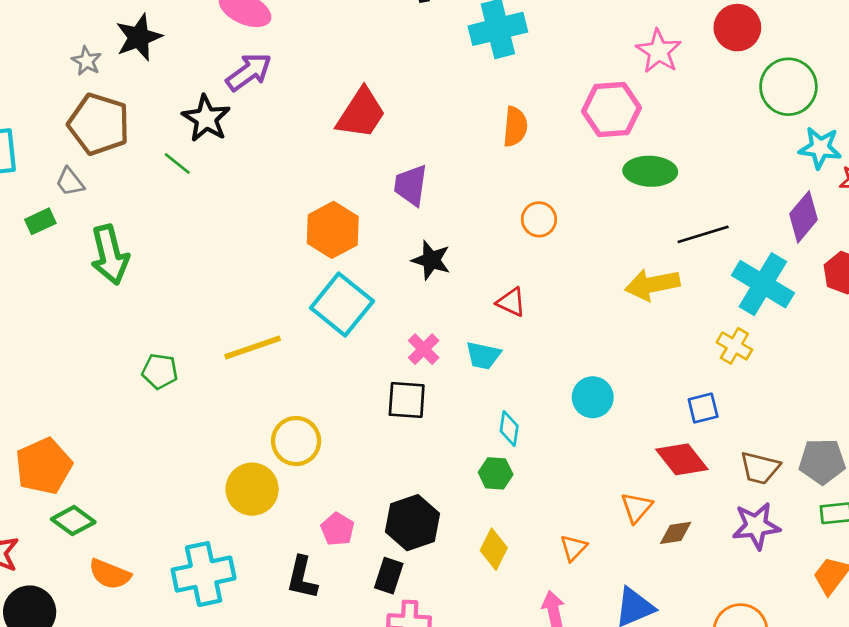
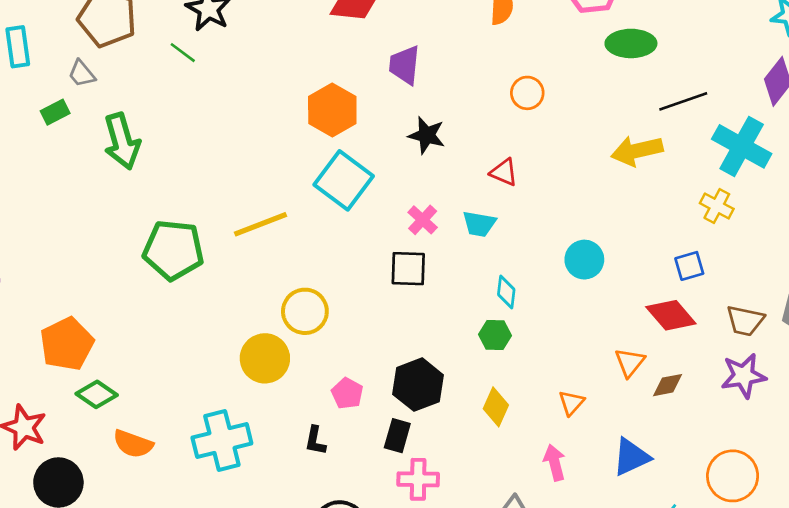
green pentagon: (160, 371) -> (173, 250), size x1.8
black L-shape: (302, 578) -> (315, 441), size x0.7

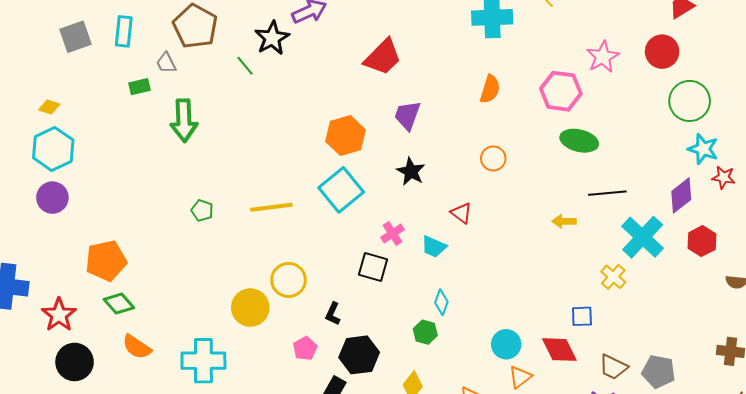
yellow arrow: (637, 151) -> (564, 221), size x0.6
green pentagon: (173, 250) -> (202, 210), size x0.5
cyan circle: (584, 260) -> (506, 344), moved
black L-shape: (315, 441) -> (333, 314), moved

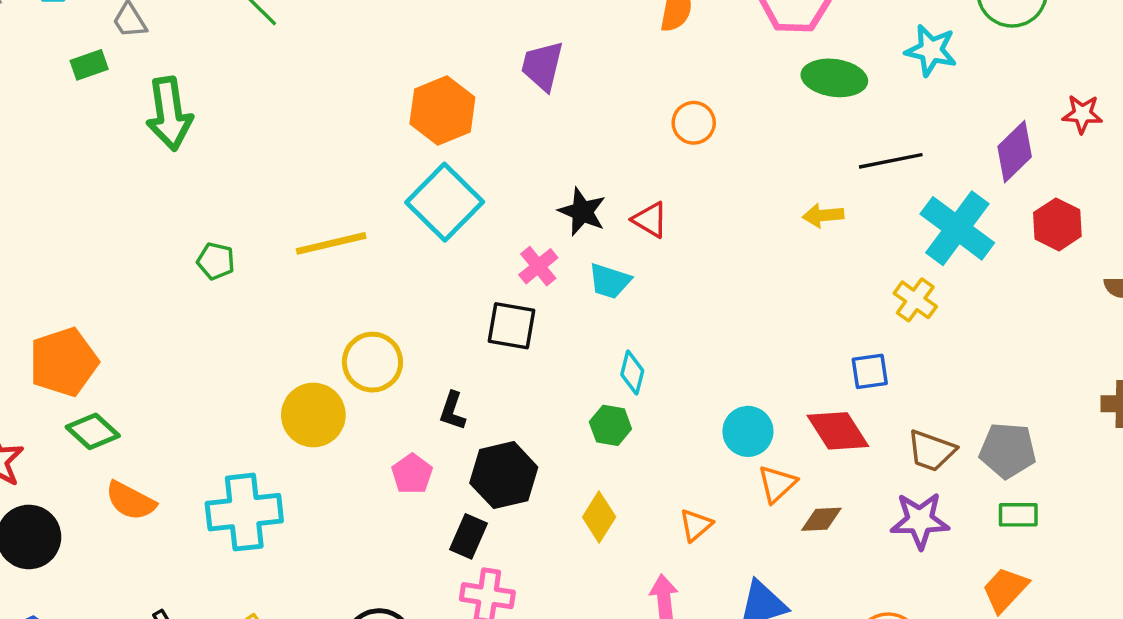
cyan star: (703, 149) -> (931, 50), moved
black star: (411, 171) -> (582, 212), moved

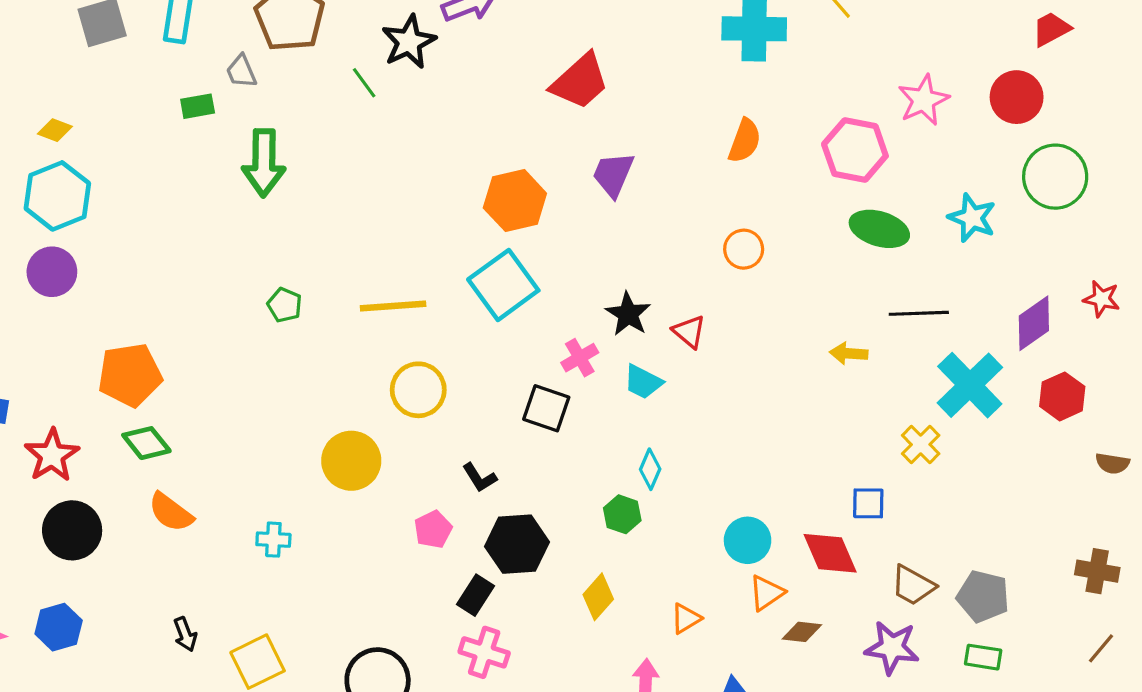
yellow circle: (372, 362) -> (418, 390), moved
black L-shape: (453, 411) -> (480, 478), turned -60
cyan cross: (244, 512) -> (273, 540), size x0.5

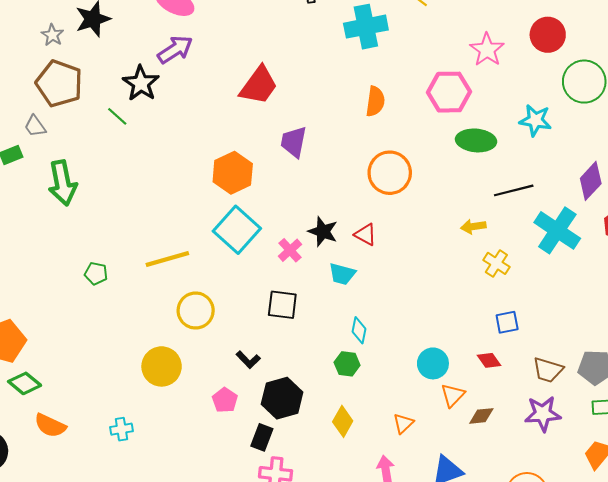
orange circle: (744, 249) -> (390, 173), size x1.6
pink cross: (580, 358) -> (290, 250), moved
yellow cross: (921, 444) -> (496, 263), moved
red diamond: (830, 553) -> (489, 360), size x0.6

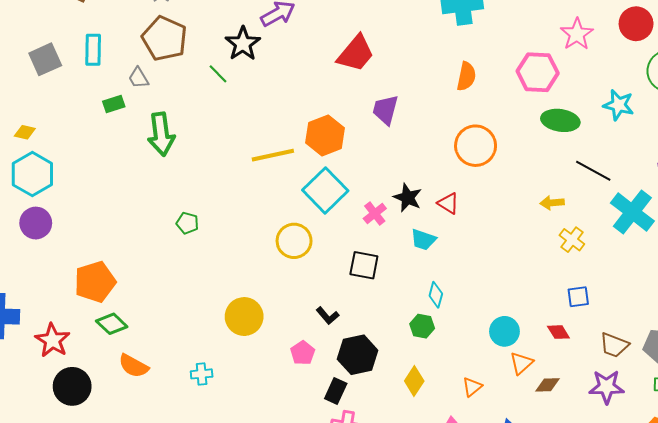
black line: (514, 190) -> (593, 171), turned 39
yellow line: (167, 259) -> (273, 155), moved
yellow circle: (196, 311) -> (294, 241), moved

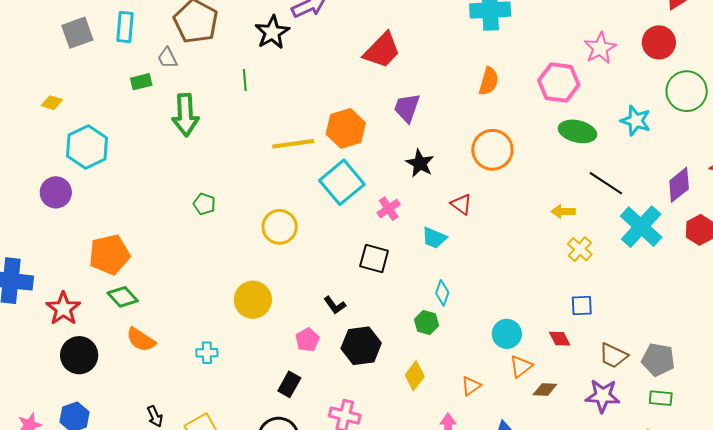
green line: (218, 74) -> (245, 80), moved, turned 35
cyan hexagon: (32, 174) -> (87, 147), moved
black star: (408, 198) -> (420, 163), moved
yellow circle: (294, 241) -> (280, 227), moved
black rectangle: (336, 391) -> (289, 384), moved

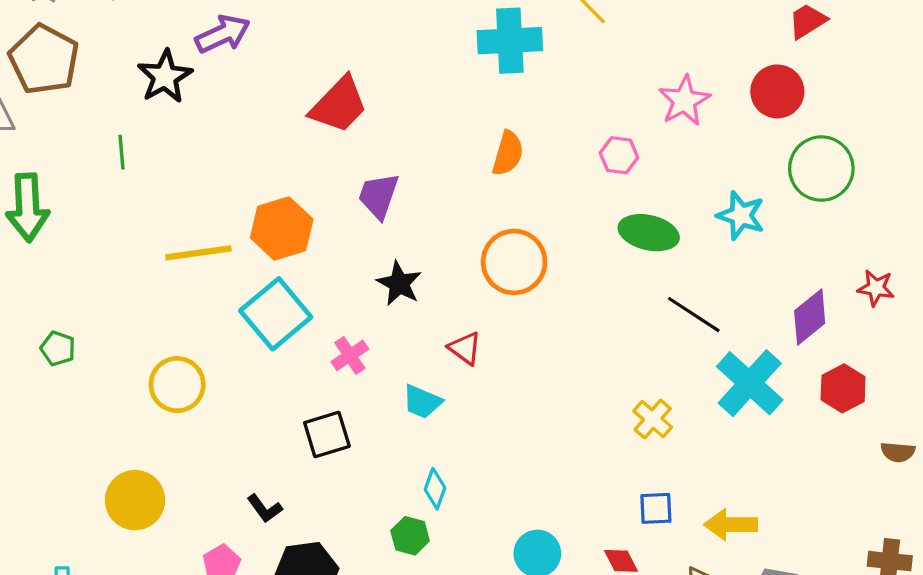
pink hexagon: (559, 83) -> (619, 155), size x0.6
yellow arrow: (563, 211) -> (731, 525), moved, size x1.4
black square: (374, 259) -> (327, 435), turned -32

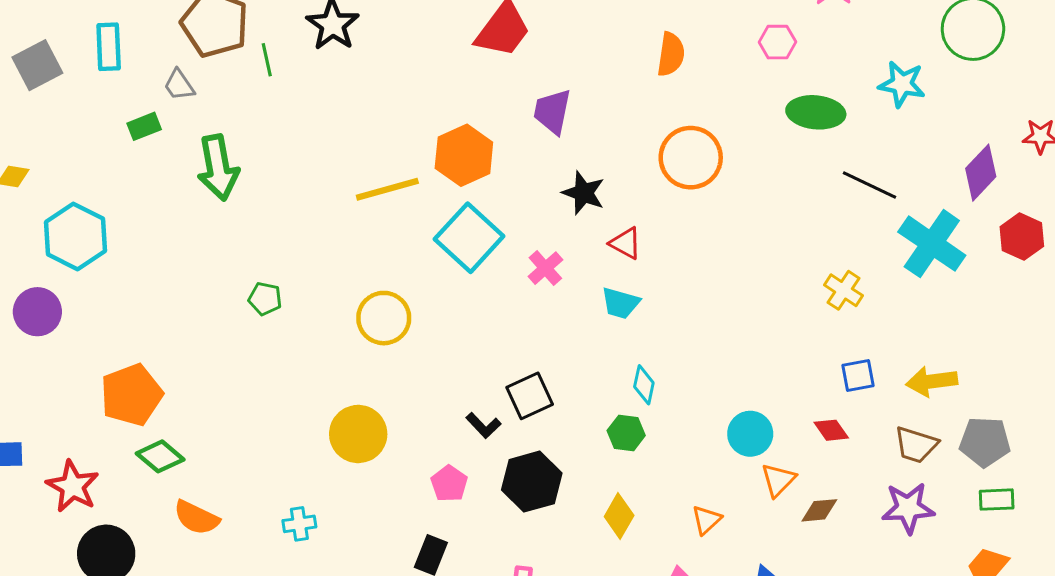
green line: (122, 152) -> (267, 60), moved
red triangle: (465, 348) -> (626, 243), moved
black square: (327, 435) -> (530, 396), moved

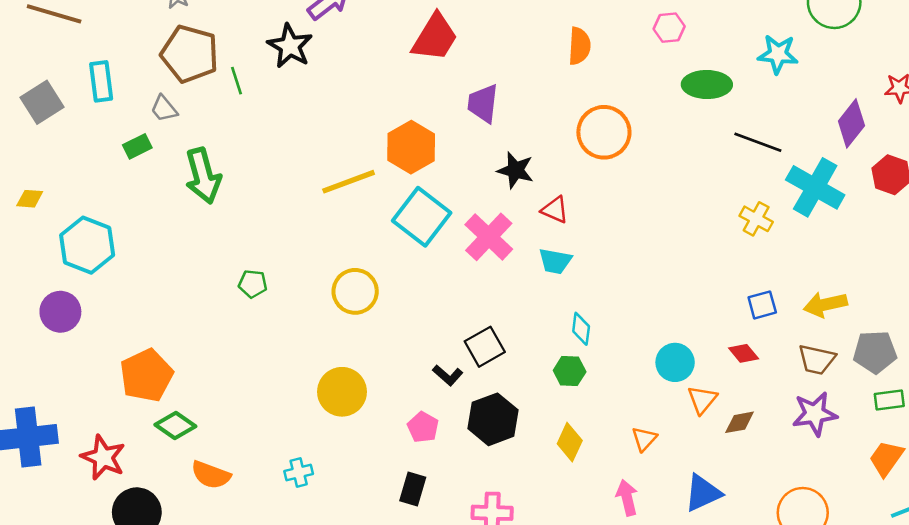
pink cross: (545, 268) -> (489, 237), size x1.6
yellow cross: (843, 290) -> (756, 219), moved

